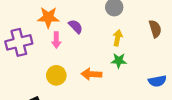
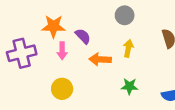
green star: (119, 61) -> (129, 86), moved
orange arrow: (91, 74) -> (100, 59), moved

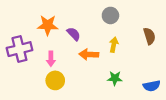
pink arrow: (62, 51) -> (51, 59), moved

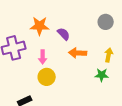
gray circle: (110, 15) -> (106, 22), moved
yellow arrow: (114, 45) -> (109, 55), moved

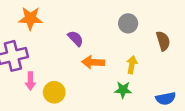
orange star: (40, 26) -> (30, 18), moved
pink arrow: (43, 57) -> (30, 81), moved

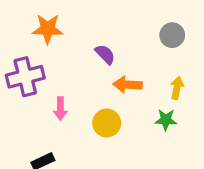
pink arrow: (30, 81) -> (60, 109), moved
yellow circle: (54, 92) -> (107, 123), moved

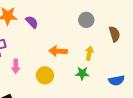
purple semicircle: (105, 54) -> (32, 22), moved

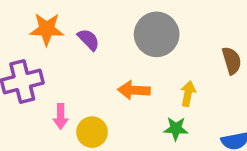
gray circle: (86, 20) -> (157, 34), moved, size x1.6
yellow circle: (45, 75) -> (92, 132), moved

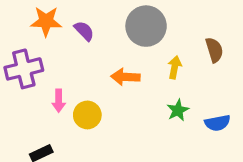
yellow arrow: (188, 94) -> (175, 67), moved
green star: (176, 129) -> (178, 110), moved, turned -30

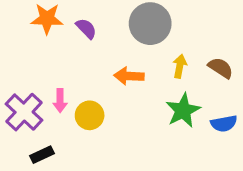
brown semicircle: (214, 50) -> (221, 68), moved, turned -40
purple cross: (24, 69) -> (24, 112), moved, turned -33
green star: (178, 110) -> (183, 110), size x1.5

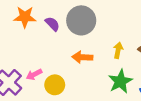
gray circle: (150, 24) -> (81, 20), moved
pink arrow: (60, 101) -> (34, 74), turned 63

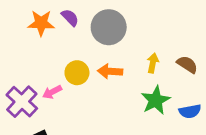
purple semicircle: (52, 24) -> (70, 18), moved
yellow circle: (55, 85) -> (77, 73), moved

